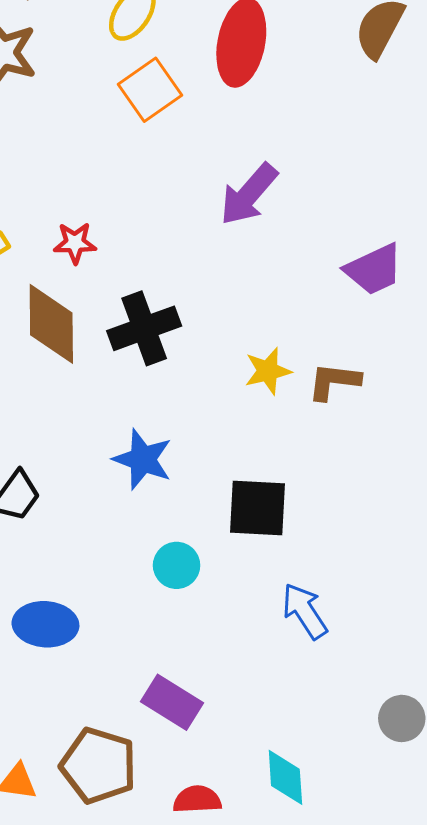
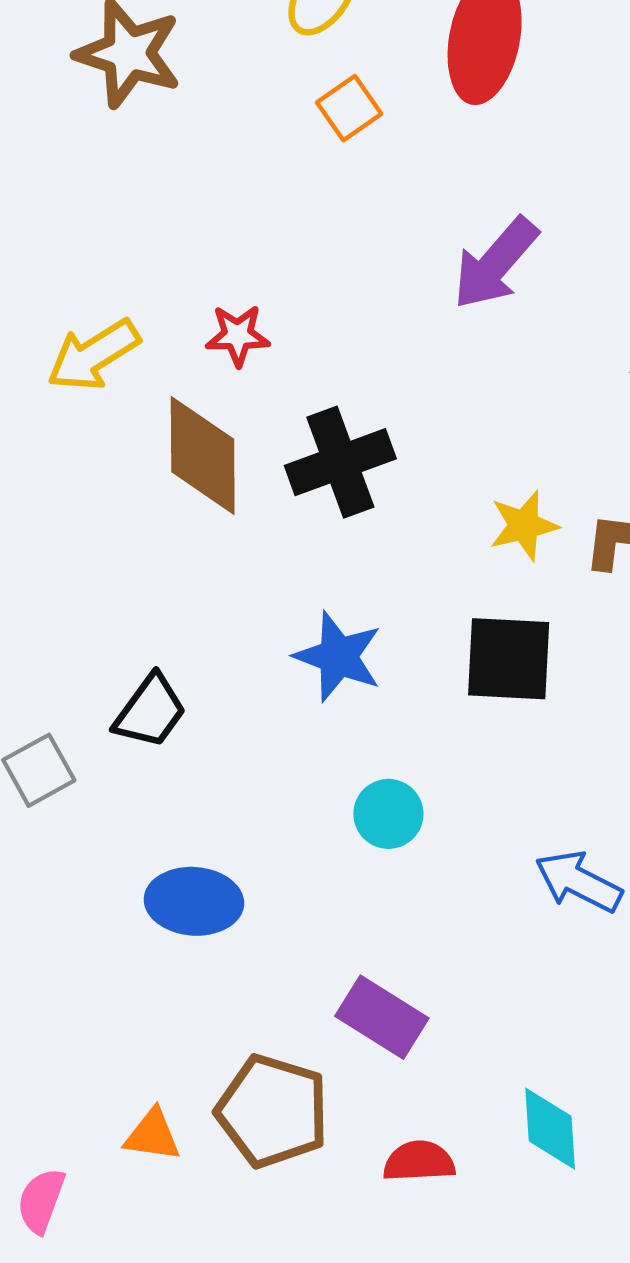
orange square: (150, 90) -> (349, 108), size x0.7
black square: (257, 508) -> (509, 659), moved
blue arrow: (305, 611) -> (579, 882), turned -30

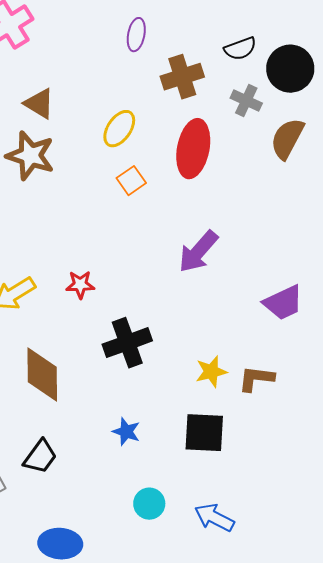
brown diamond: (203, 456) -> (42, 375), moved
blue star: (338, 657) -> (126, 432), size x0.7
blue arrow: (579, 882) -> (214, 518), moved

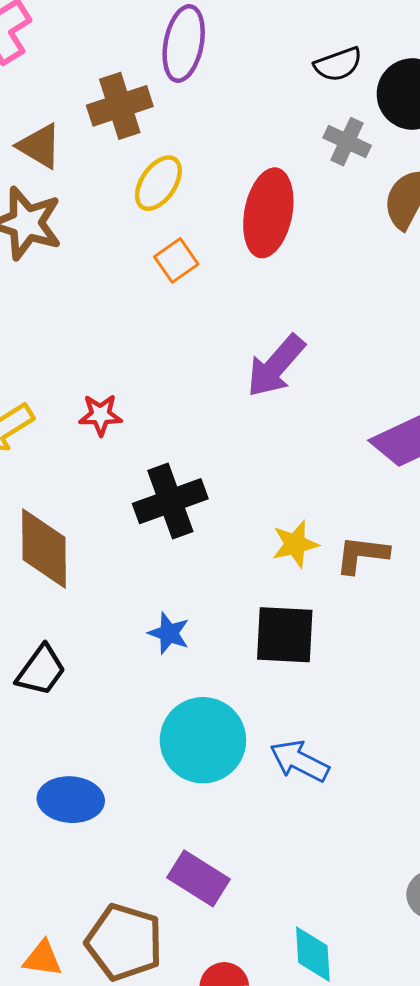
purple ellipse: (136, 35) -> (184, 44), size x1.5
brown cross: (182, 77) -> (120, 106), moved
cyan circle: (149, 504) -> (203, 740), size x1.8

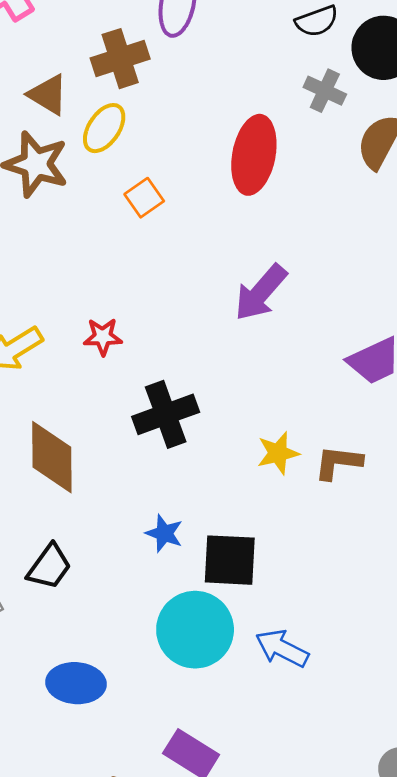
yellow ellipse: (158, 183) -> (104, 128), moved
orange square: (176, 260) -> (144, 198), moved
black square: (285, 635) -> (230, 560), moved

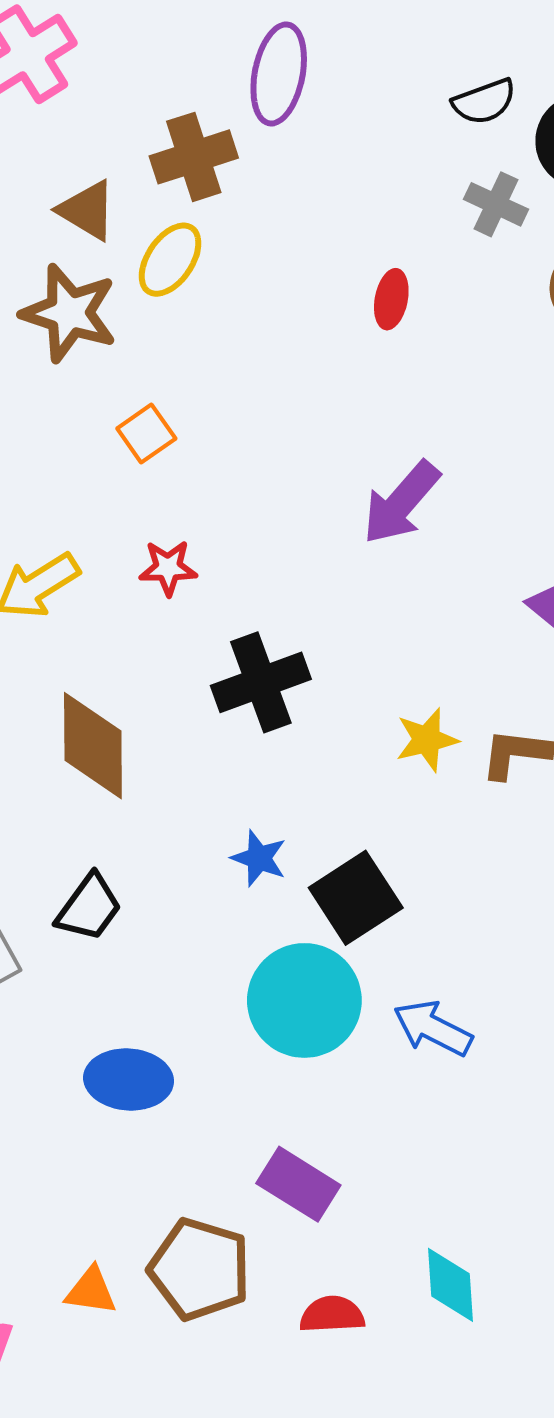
red ellipse: (254, 155) -> (391, 299), size x0.5
orange square: (144, 198) -> (146, 433), moved
black square: (230, 560) -> (356, 898), turned -36

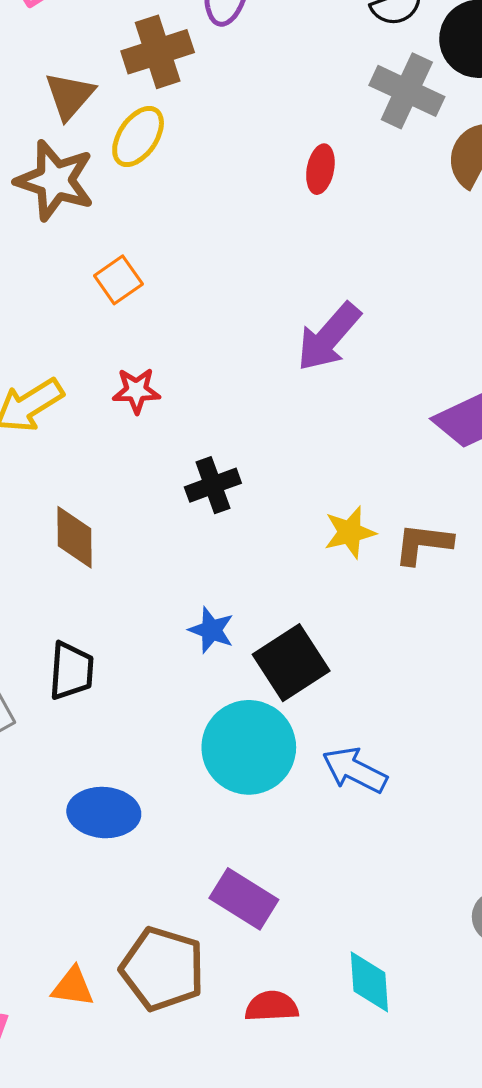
gray cross: (496, 204) -> (407, 91), size x1.4
brown triangle: (87, 210) -> (70, 96), turned 40
black cross: (261, 682) -> (213, 485), size x0.7
brown diamond: (93, 746) -> (74, 537), size x0.7
black trapezoid: (89, 908) -> (71, 671), turned -32

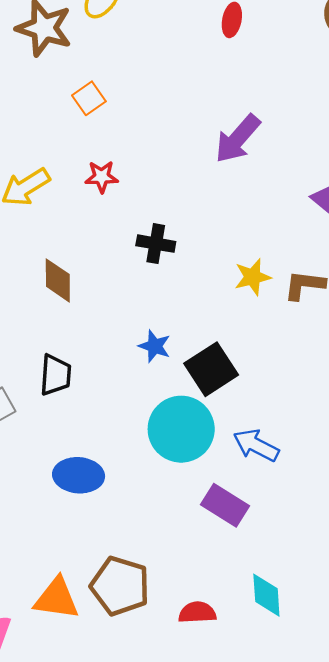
black cross: (213, 485) -> (156, 244), turned 30
purple rectangle: (244, 899) -> (225, 505), moved
orange triangle: (73, 987) -> (57, 599), size x1.5

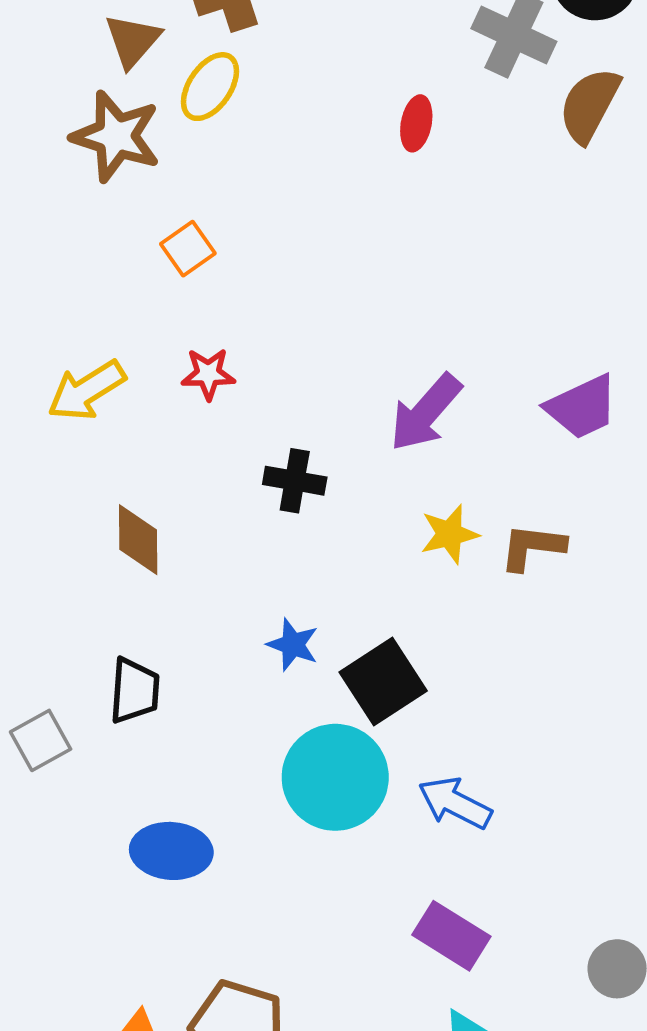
purple arrow: (238, 139) -> (425, 413), moved
purple rectangle: (225, 505) -> (451, 936), moved

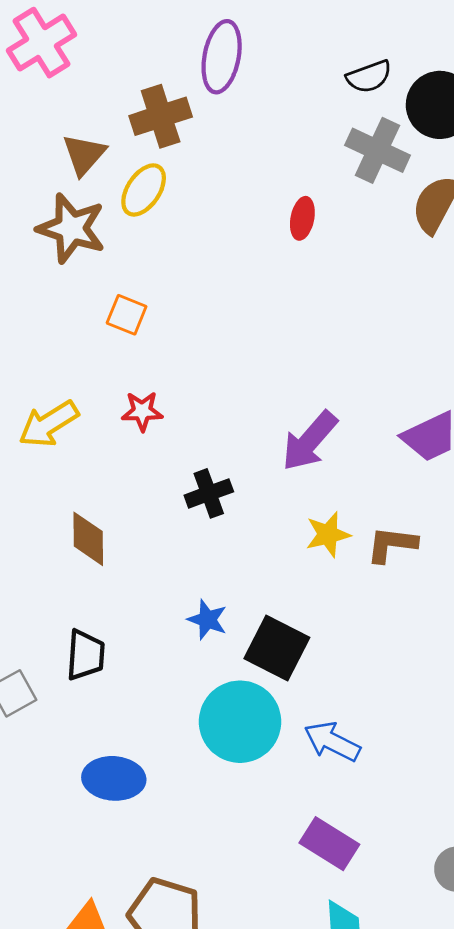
orange square: (188, 249) -> (127, 315), turned -33
black cross: (295, 481) -> (209, 493), turned -30
black square: (383, 681) -> (277, 648), turned -30

